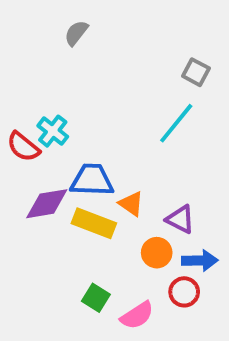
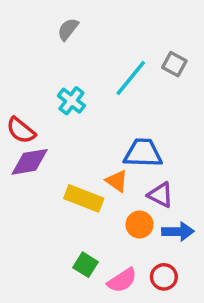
cyan line: (176, 123) -> (131, 78), moved
cyan cross: (53, 131) -> (71, 101), moved
blue trapezoid: (92, 180) -> (143, 153), moved
purple diamond: (47, 204) -> (30, 162), moved
red circle: (184, 292) -> (164, 277), moved

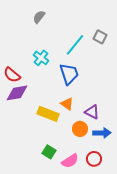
blue trapezoid: (143, 153) -> (69, 74), moved, turned 70

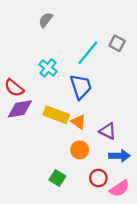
yellow rectangle: (48, 114) -> (56, 115), moved
orange circle: (80, 129) -> (80, 150), moved
red circle: (94, 159) -> (98, 178), moved
pink semicircle: (70, 161) -> (119, 189), moved

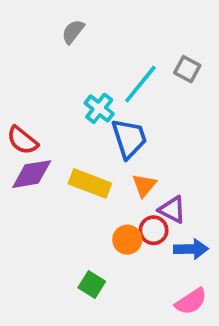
cyan cross: (48, 68) -> (99, 108), moved
orange triangle: (78, 122) -> (144, 185), moved, turned 35
red circle: (98, 178) -> (154, 230), moved

